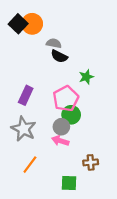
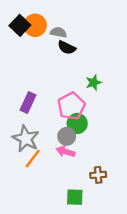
gray semicircle: (54, 43) -> (58, 32), moved
black semicircle: (59, 56) -> (67, 48), moved
orange line: (30, 165) -> (33, 159), moved

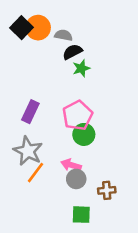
black semicircle: (67, 48) -> (72, 52), turned 126
green star: (94, 83) -> (81, 68), moved
gray circle: (67, 136) -> (76, 179), moved

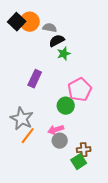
purple rectangle: (30, 112) -> (35, 79), moved
pink pentagon: (77, 115) -> (80, 90), moved
pink arrow: (71, 165) -> (56, 130), turned -35
green square: (81, 215) -> (79, 162), moved, turned -35

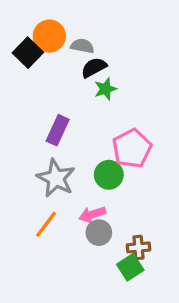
black square: (17, 22) -> (28, 53), moved
gray star: (22, 119) -> (56, 178), moved

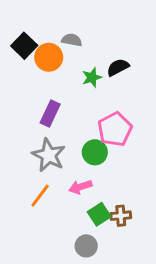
orange circle: (49, 36) -> (49, 57), moved
black semicircle: (94, 67) -> (118, 67), moved
gray circle: (99, 233) -> (86, 246), moved
green square: (130, 267) -> (99, 214), moved

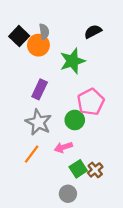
gray semicircle: (72, 40) -> (44, 32), moved, turned 70
black semicircle: (118, 67) -> (93, 32), moved
green star: (92, 77) -> (72, 61), size x1.6
brown cross: (121, 216) -> (95, 170), turned -35

